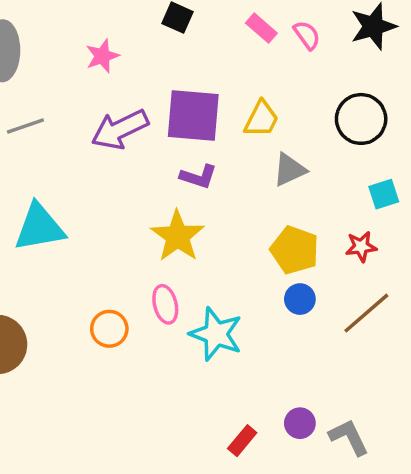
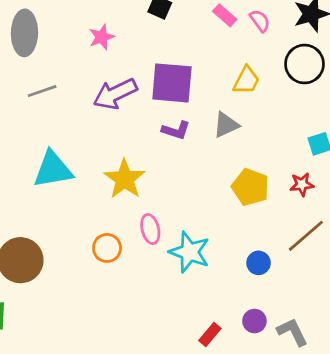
yellow trapezoid: (261, 119) -> (246, 80), moved
black circle: (361, 119) -> (305, 64), moved
gray triangle: (289, 170) -> (226, 125), moved
yellow star: (178, 236) -> (125, 179), moved
blue circle: (300, 299) -> (259, 263), moved

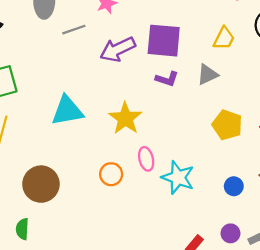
gray line: (42, 91) -> (74, 30), moved

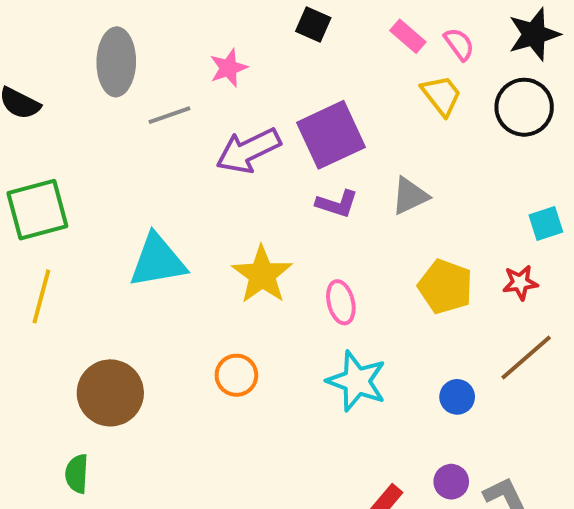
yellow trapezoid: (224, 38) -> (441, 95), moved, turned -65
purple square: (164, 41) -> (331, 135), turned -30
pink ellipse: (146, 159) -> (341, 302), moved

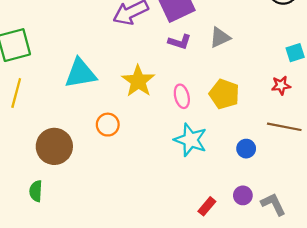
yellow pentagon: (445, 287) -> (224, 94), moved
brown line: (526, 357) -> (284, 127), turned 52
orange circle: (236, 375) -> (108, 125), moved

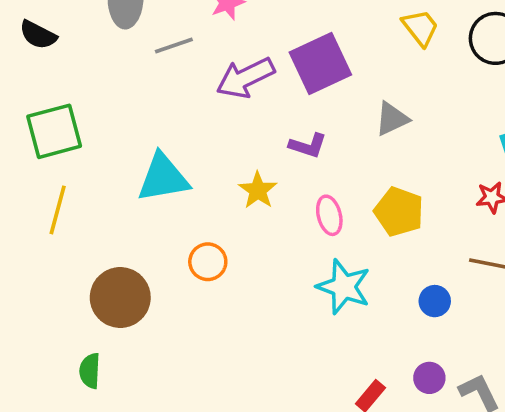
purple L-shape: (180, 42) -> (308, 146), moved
yellow star: (138, 81) -> (258, 190), size x0.7

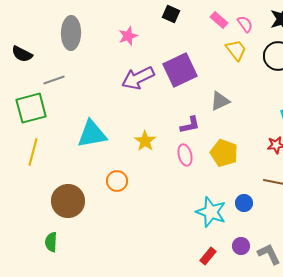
gray line: (174, 46) -> (54, 80), moved
purple L-shape: (308, 146) -> (190, 125), moved, turned -30
cyan star: (344, 287) -> (211, 212), moved

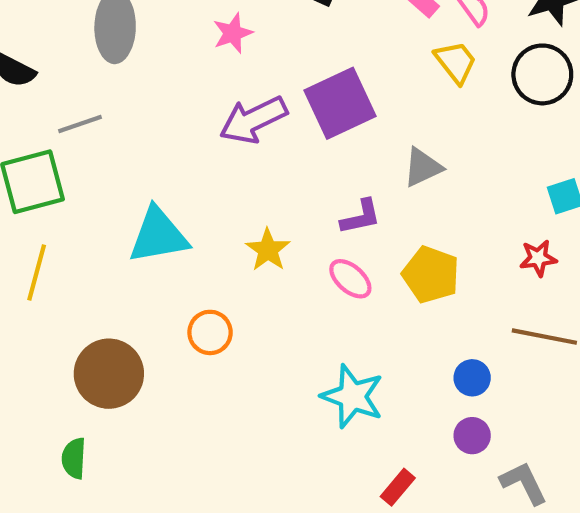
pink ellipse: (185, 155) -> (350, 279), turned -35
cyan star: (211, 212) -> (352, 396), moved
purple circle: (241, 246) -> (472, 436), moved

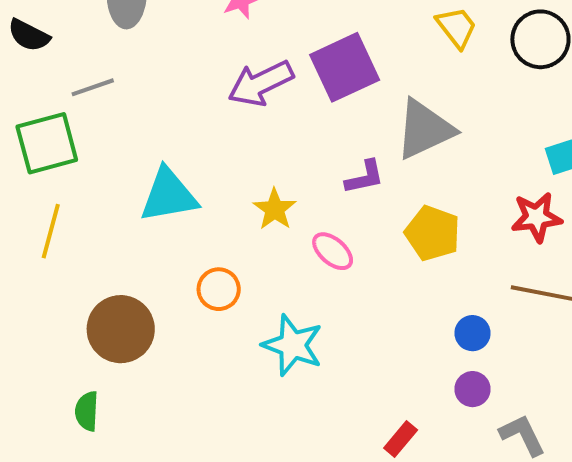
gray triangle: (423, 167) -> (425, 129), size x1.6
red star: (538, 258) -> (536, 217), size x1.4
pink ellipse: (350, 279) -> (333, 251), moved
cyan star: (352, 396) -> (293, 345), moved

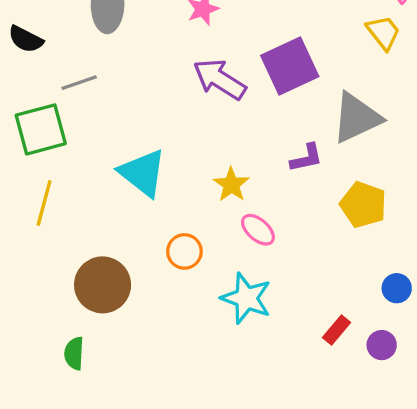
purple arrow: (261, 83) -> (220, 79), turned 58
cyan triangle: (169, 195) -> (143, 173), turned 48
pink ellipse: (333, 251) -> (258, 230), moved
purple circle: (473, 389) -> (382, 345), moved
red rectangle: (401, 439) -> (337, 330), moved

